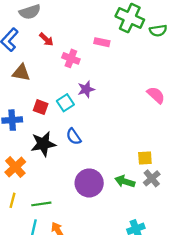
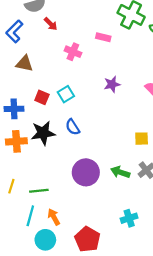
red arrow: (46, 39) -> (51, 24), moved
purple star: (86, 89) -> (112, 84), moved
yellow square: (145, 158) -> (142, 139), moved
orange cross: (15, 167) -> (16, 141), moved, turned 36

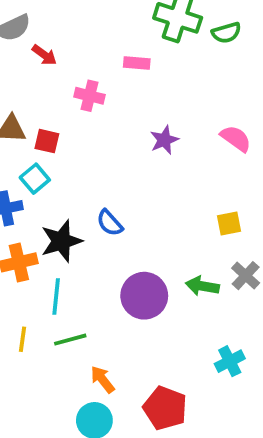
cyan square: (66, 94) -> (35, 179), moved
red square: (42, 97) -> (47, 141), moved
cyan line: (30, 216) -> (56, 296), moved

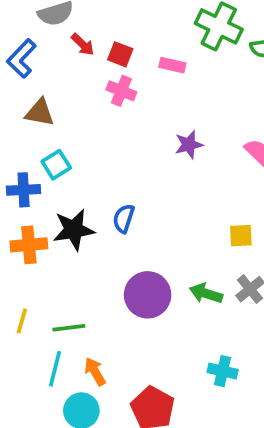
red square: (47, 141) -> (120, 54), moved
blue semicircle: (110, 223) -> (124, 219), turned 52
cyan line: (56, 296) -> (55, 369), moved
cyan cross: (230, 361) -> (223, 371), turned 32

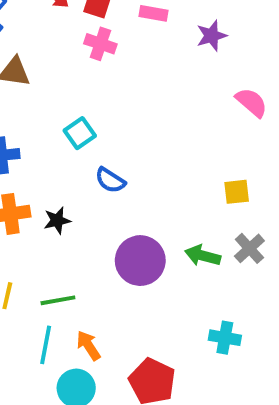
purple star: (189, 145) -> (212, 36), moved
cyan square: (56, 165) -> (80, 133), moved
blue semicircle: (124, 219) -> (110, 180), turned -72
black star: (74, 230) -> (57, 220), moved, size x0.6

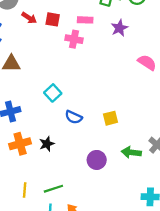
pink cross: (100, 44) -> (74, 39), moved
yellow square: (237, 192) -> (110, 118), moved
purple circle: (140, 261) -> (97, 160), size x0.7

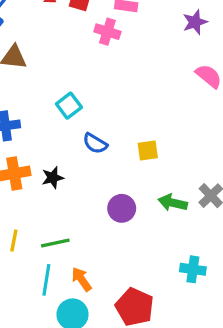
purple star: (119, 28) -> (195, 22), moved

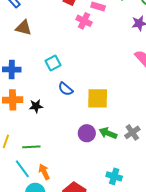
yellow square: (148, 150) -> (98, 98), size x1.6
purple circle: (122, 208) -> (87, 133), moved
cyan line: (46, 280) -> (22, 169), turned -54

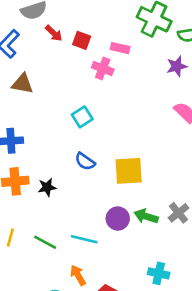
cyan square: (53, 63) -> (82, 117), moved
green line: (31, 147) -> (45, 242), turned 36
cyan line: (22, 169) -> (84, 239), moved, turned -36
orange arrow: (44, 172) -> (78, 275), moved

